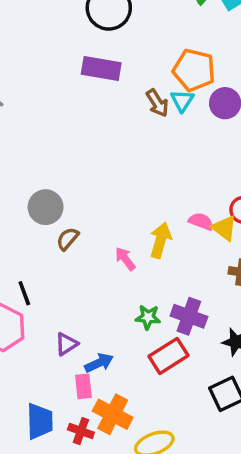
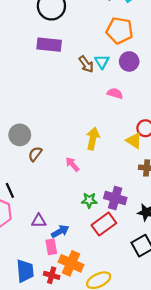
orange pentagon: (194, 70) -> (120, 30), moved
pink semicircle: (201, 221) -> (115, 93), moved
yellow arrow: (160, 240) -> (93, 139), moved
purple triangle: (66, 344) -> (39, 221), turned 35

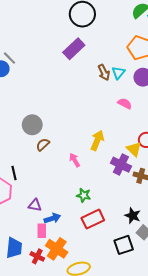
purple rectangle: (49, 45) -> (74, 49), turned -60
purple cross: (115, 198) -> (121, 165), moved

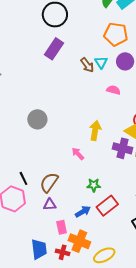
gray circle: (32, 125) -> (37, 119), moved
brown semicircle: (43, 145) -> (49, 182), moved, size x1.5
blue arrow: (52, 218) -> (83, 212), moved

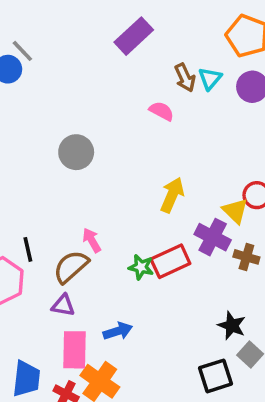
pink semicircle: (113, 90) -> (162, 111), moved
pink arrow: (78, 154) -> (92, 240), moved
green star: (94, 185) -> (141, 267), moved
red rectangle: (107, 206) -> (170, 261), moved
pink rectangle: (62, 227) -> (74, 350), size x1.5

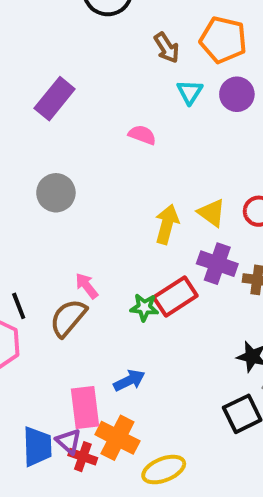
purple rectangle: (134, 36) -> (55, 99), moved
brown arrow: (185, 78) -> (167, 48), moved
yellow triangle: (235, 211) -> (212, 213), moved
purple triangle: (63, 305) -> (69, 441), moved, turned 40

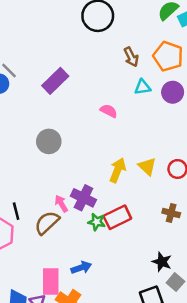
cyan triangle: (190, 92) -> (143, 87), turned 42
purple cross: (217, 264) -> (83, 198), moved

